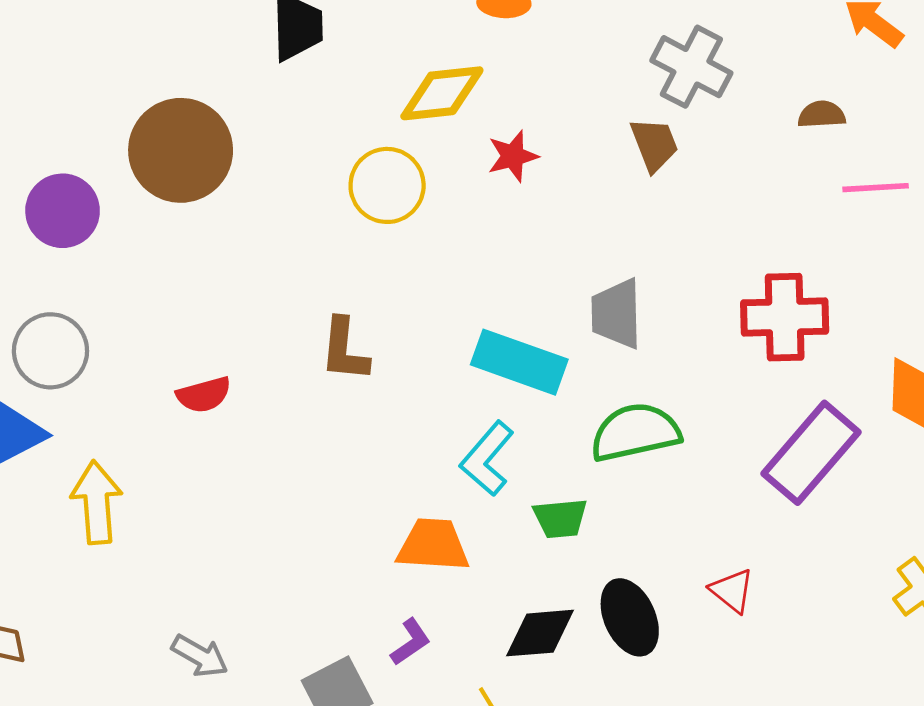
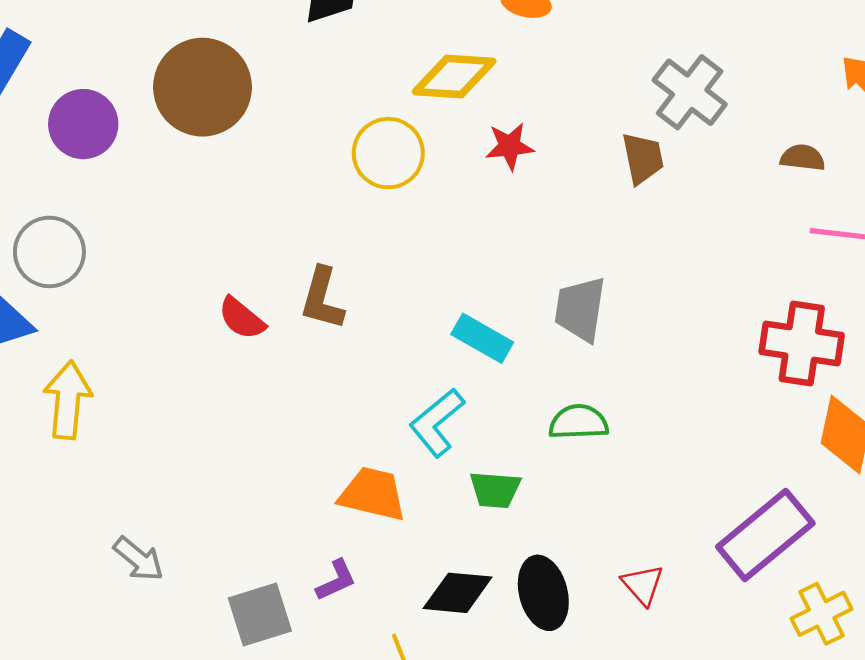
red cross: (785, 317) -> (802, 343), moved
cyan rectangle: (519, 362) -> (482, 338), size x0.7
red semicircle: (204, 395) -> (242, 318), moved, turned 45
green semicircle: (635, 432) -> (578, 422), size x0.7
purple rectangle: (811, 453) -> (765, 535), moved

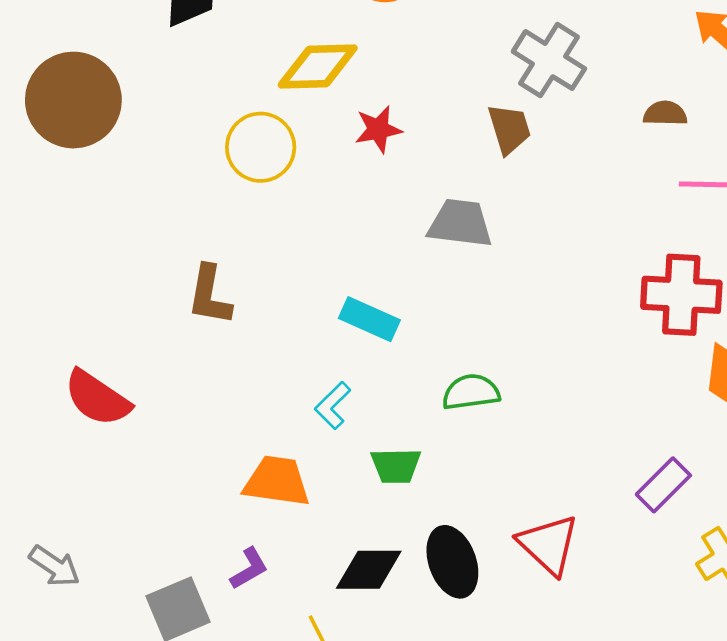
gray trapezoid: (580, 309) -> (460, 223), moved, turned 94
red semicircle: (242, 318) -> (97, 398), moved, size x1.4
cyan L-shape: (437, 423) -> (333, 406), size x0.7
purple rectangle: (765, 535) -> (663, 485), size x0.6
red triangle: (643, 585) -> (548, 545), size x1.5

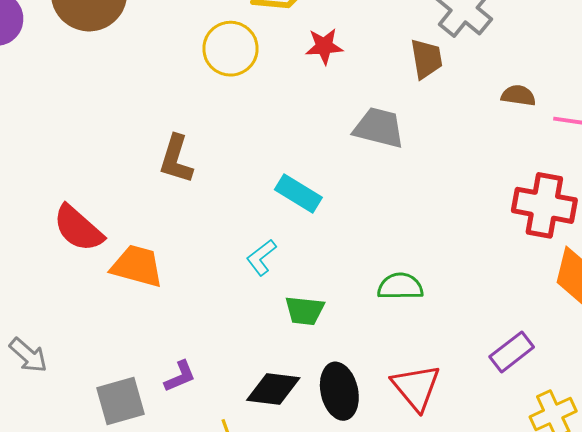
brown semicircle: (665, 113) -> (518, 95), moved
green semicircle: (471, 392) -> (400, 286), moved
orange trapezoid: (277, 481) -> (137, 266), moved

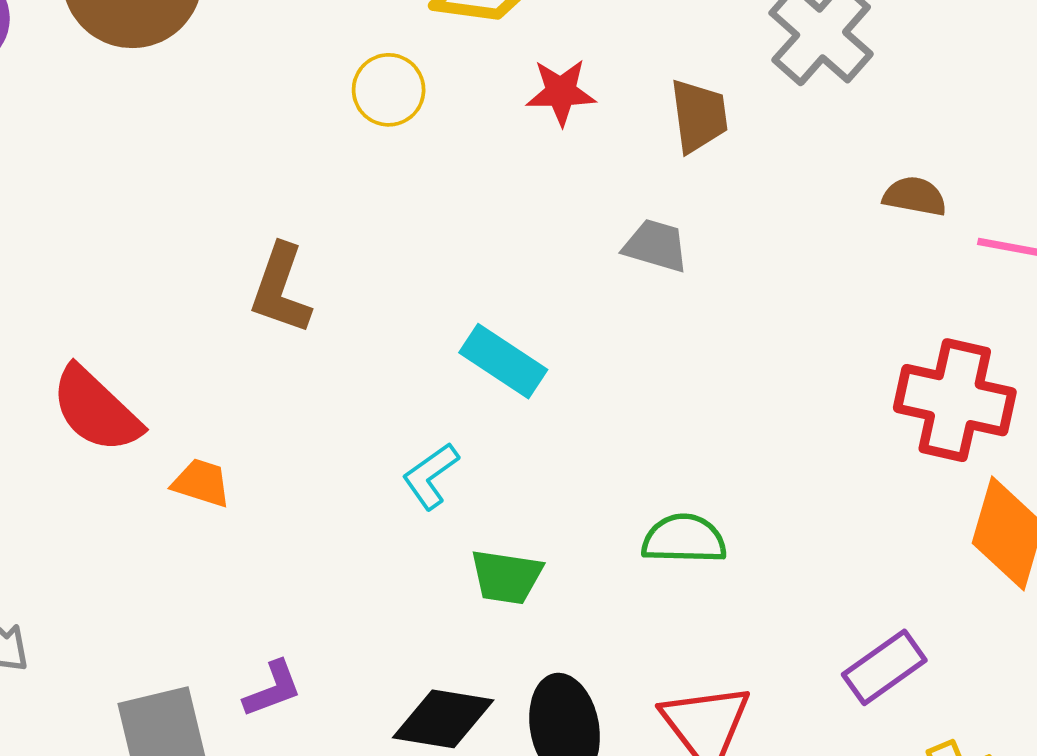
yellow circle: (230, 49) -> (389, 90), size x0.7
brown trapezoid: (426, 59) -> (699, 116), moved
gray trapezoid: (379, 128) -> (656, 246), size x0.7
orange trapezoid: (137, 266) -> (201, 483), size x0.6

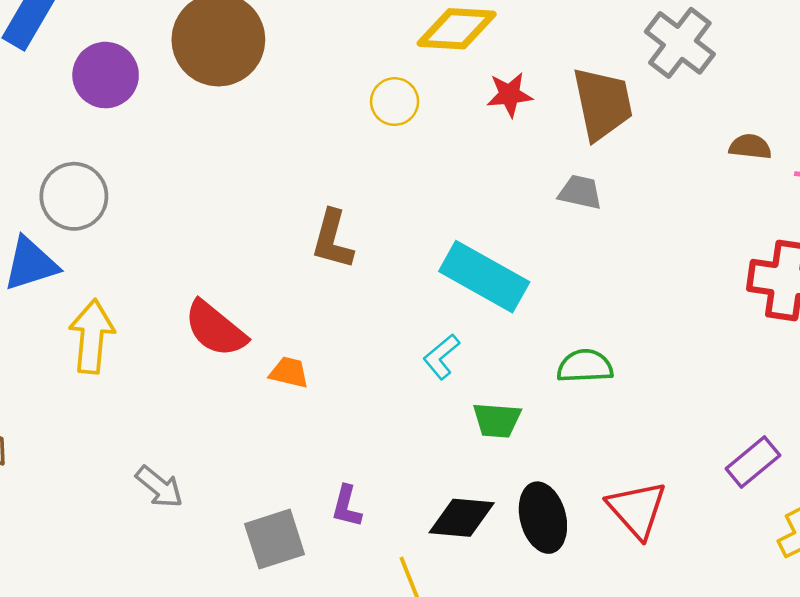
brown trapezoid: (699, 116) -> (603, 104), size x1.5
cyan rectangle: (503, 361) -> (484, 277), size x1.5
green semicircle: (684, 539) -> (585, 366), moved
purple L-shape: (273, 689) -> (347, 506), turned 129

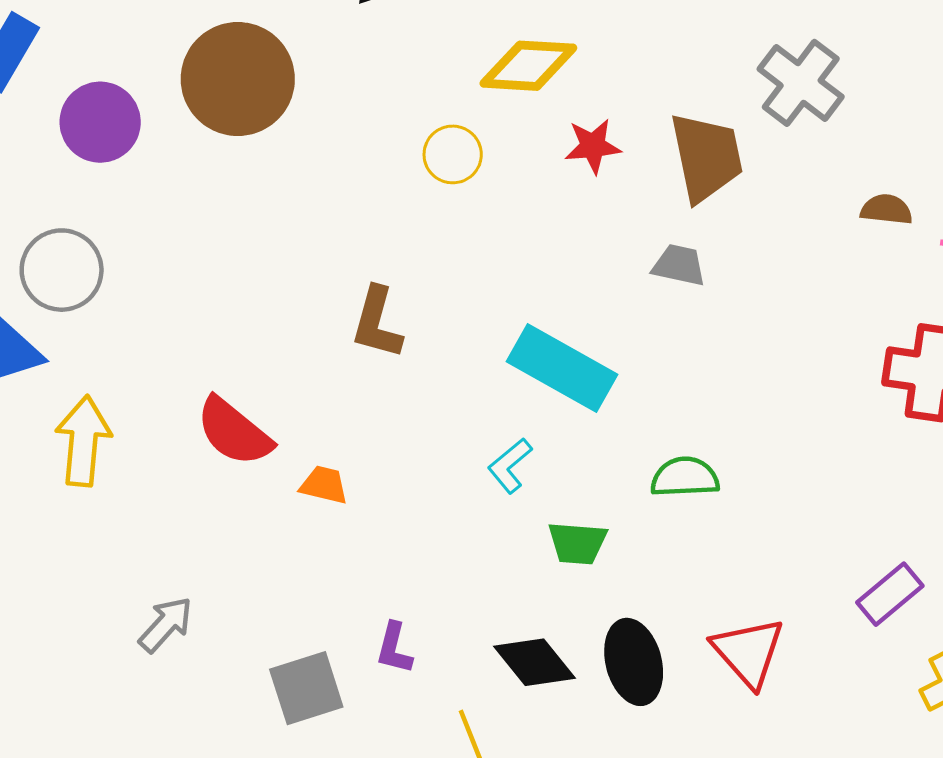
gray arrow: (159, 487) -> (166, 624), turned -87
black diamond: (462, 518) -> (535, 662), turned 46

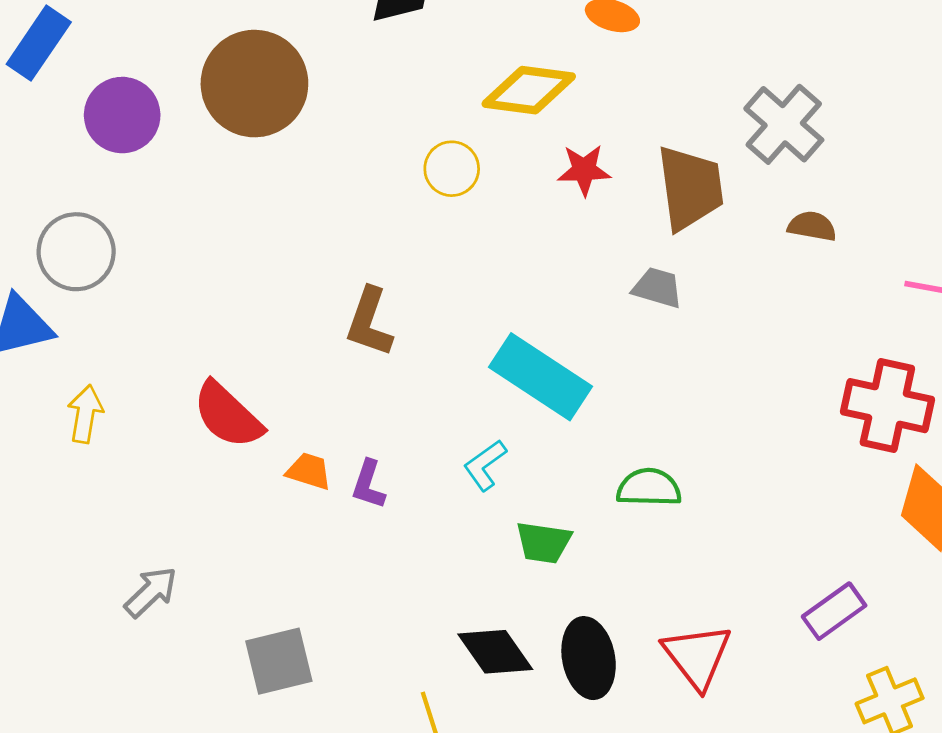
brown semicircle: (886, 210) -> (812, 226), moved
yellow arrow: (83, 441) -> (85, 414), size x0.7
purple L-shape: (394, 648) -> (368, 484), moved

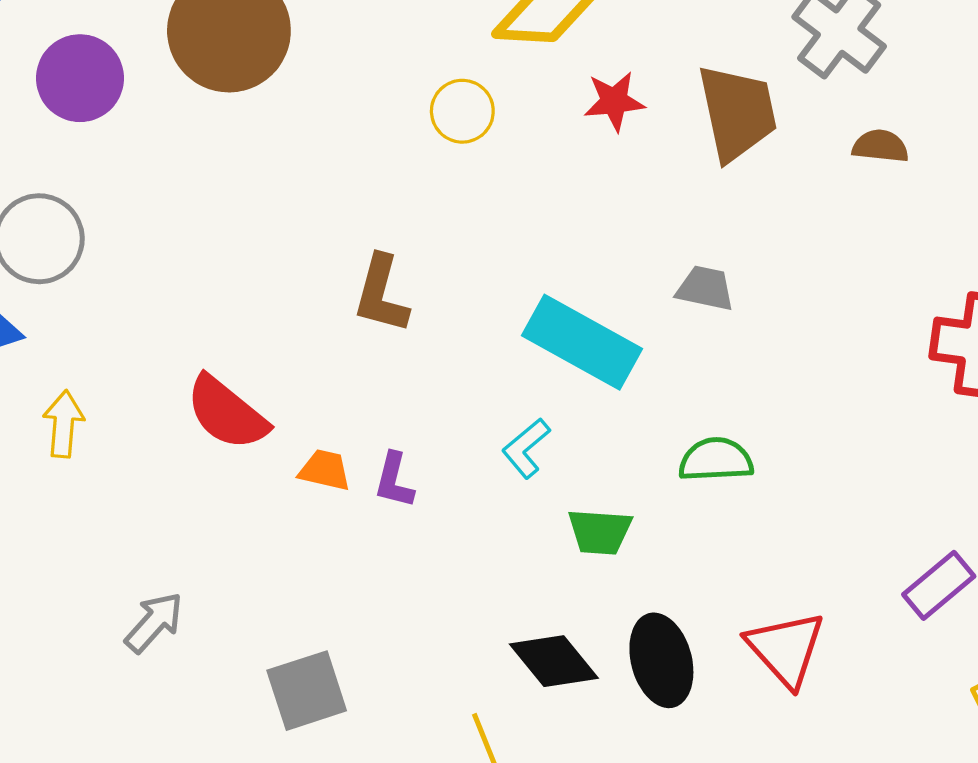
gray trapezoid: (657, 288) -> (705, 288), moved

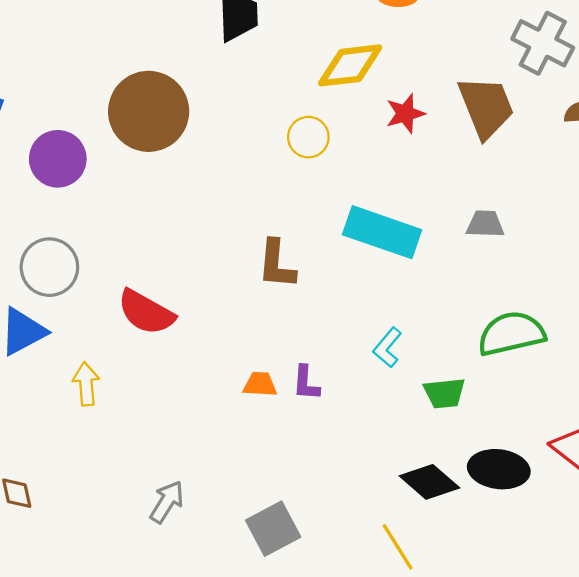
cyan rectangle: (582, 342) -> (382, 232), moved
red semicircle: (227, 413) -> (146, 312), moved
green semicircle: (716, 460) -> (511, 334), size x1.4
black ellipse: (661, 660) -> (499, 469), turned -58

